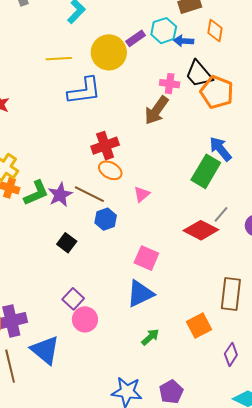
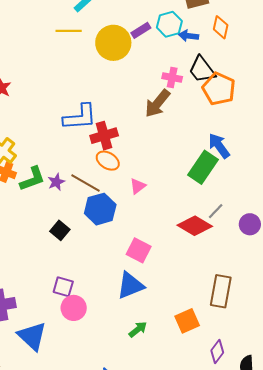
yellow line: (59, 59) -> (69, 31), moved
blue L-shape: (84, 91) -> (80, 117), moved
purple star: (60, 195) -> (56, 182), size x0.7
blue hexagon: (106, 219) -> (100, 209), size x1.4
purple square: (73, 299) -> (63, 287), turned -30

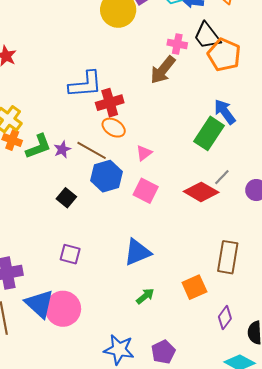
pink square: (139, 250) -> (146, 191), moved
pink circle: (74, 308) -> (63, 309), moved, size x1.4

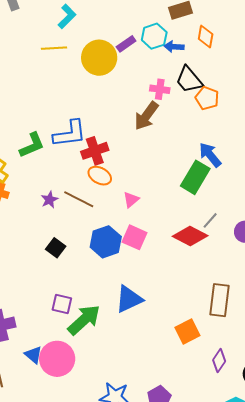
orange pentagon: (224, 55) -> (207, 98), size x0.7
green L-shape: (38, 146) -> (32, 145), moved
blue hexagon: (107, 176) -> (106, 242), moved
green arrow: (145, 296) -> (84, 320), moved, size x1.8
blue triangle: (40, 304) -> (33, 355), size x0.6

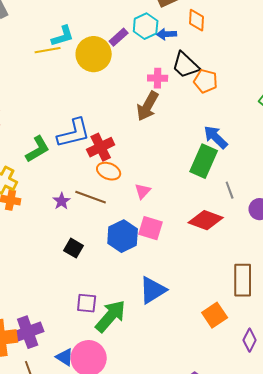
cyan L-shape: (67, 16) -> (63, 36), moved, turned 35
gray line: (210, 220) -> (230, 190), moved, turned -54

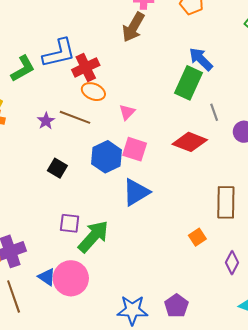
blue triangle: (153, 290) -> (136, 192), moved
orange square: (215, 315) -> (197, 237), size x0.7

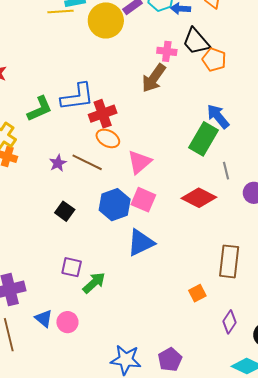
pink triangle: (127, 112) -> (139, 162), size x1.5
green arrow: (93, 237) -> (94, 283), size x0.7
pink circle: (71, 278) -> (67, 322), size x0.6

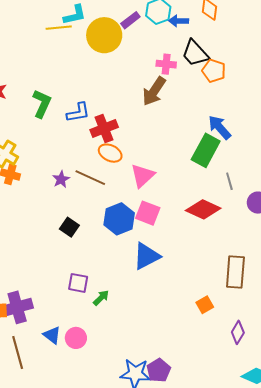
blue L-shape: (77, 97) -> (78, 112), size x0.7
green L-shape: (40, 109) -> (42, 104), moved, turned -40
green arrow: (94, 283) -> (101, 298), size x0.7
purple pentagon: (170, 360) -> (159, 370), moved

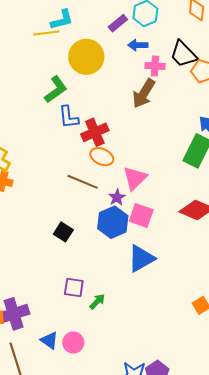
blue arrow: (179, 21) -> (138, 45), moved
yellow circle: (104, 35) -> (86, 57), moved
green L-shape: (42, 104) -> (56, 89), moved, turned 32
blue L-shape: (78, 112) -> (69, 117), turned 95
purple star: (61, 179) -> (117, 197), moved

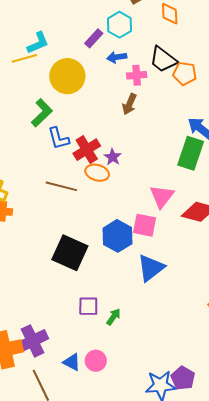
brown arrow: (144, 93) -> (129, 104), size x0.7
pink triangle: (135, 178) -> (162, 196), moved
brown line: (83, 182) -> (61, 186), moved
purple star: (117, 197) -> (113, 157), moved
black square: (63, 232) -> (70, 253), size x1.8

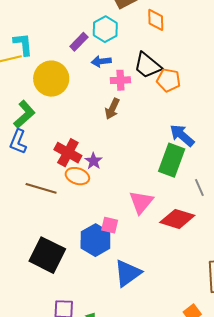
cyan L-shape: (38, 43) -> (23, 44), turned -75
blue L-shape: (58, 138) -> (18, 142), moved, turned 35
red cross: (87, 150) -> (68, 153), turned -32
pink square: (145, 225) -> (110, 225), moved, size x0.7

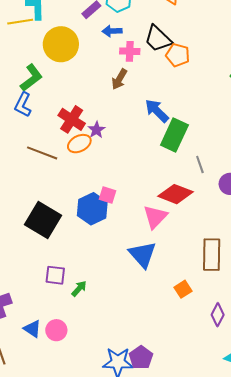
blue arrow: (182, 135) -> (157, 111), moved
orange ellipse: (77, 176) -> (79, 144), turned -50
pink triangle: (141, 202) -> (155, 217), moved
blue triangle: (128, 273) -> (143, 255), moved, turned -40

